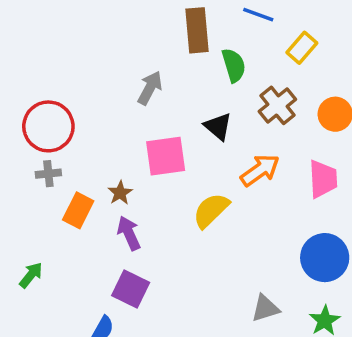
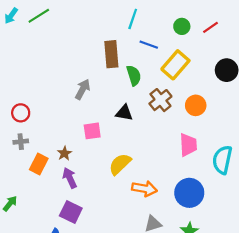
yellow rectangle: (302, 48) -> (175, 65), size x1.5
red circle: (48, 126) -> (21, 113), size x0.6
black triangle: (218, 126) -> (124, 113), turned -30
pink square: (166, 156) -> (92, 131), size x0.7
orange arrow: (260, 170) -> (144, 189), moved, turned 45

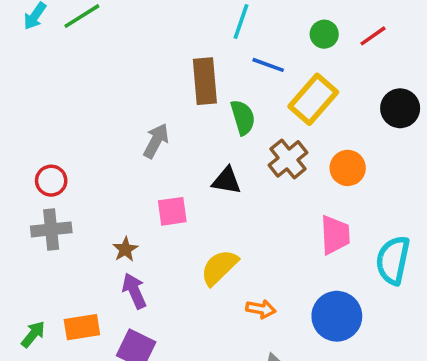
gray cross: (21, 142) -> (51, 229), size x1.5
orange rectangle: (39, 164) -> (82, 327), moved, turned 54
orange arrow: (144, 189) -> (261, 309), size x0.7

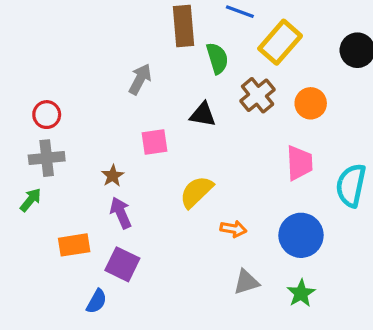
green arrow: (33, 334) -> (31, 200), moved

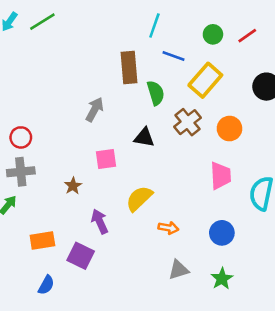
purple arrow: (121, 213) -> (100, 221), moved
blue circle: (301, 235) -> (222, 233), size x0.7
blue semicircle: (97, 301) -> (46, 285), moved

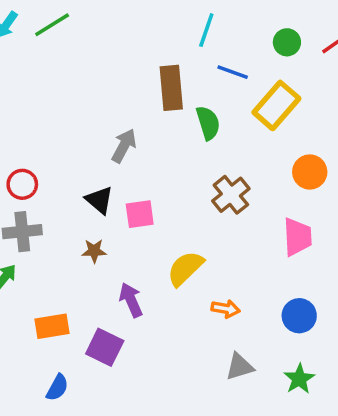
brown cross: (187, 122) -> (231, 195), moved
black triangle: (144, 137) -> (99, 200), moved, turned 30
brown star: (73, 186) -> (94, 251), turned 30

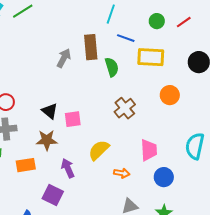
yellow rectangle: (276, 105) -> (151, 57), turned 52
gray arrow: (124, 146) -> (64, 58), moved
pink trapezoid: (297, 237) -> (149, 150), moved
brown star: (94, 251) -> (47, 140), size x1.5
orange rectangle: (52, 326) -> (26, 165), moved

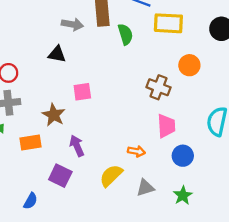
gray arrow: (64, 58) -> (72, 24), turned 72
brown cross: (125, 108) -> (158, 87), moved, turned -30
black triangle: (50, 111) -> (57, 54), moved, turned -30
brown star: (47, 140) -> (54, 115), turned 30
yellow semicircle: (99, 150) -> (111, 176), moved

